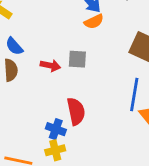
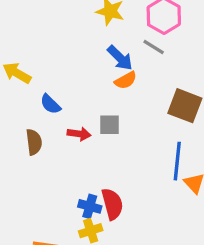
blue semicircle: (14, 46) -> (50, 104), moved
red semicircle: (76, 111) -> (112, 204), moved

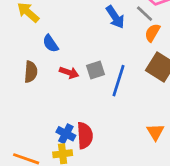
orange semicircle: (126, 80) -> (152, 33), moved, turned 138
gray square: (109, 125) -> (96, 70), turned -30
blue line: (177, 161) -> (118, 81), moved

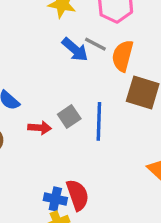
gray line: (145, 14) -> (95, 44), moved
orange semicircle: (152, 33) -> (123, 56), size x1.4

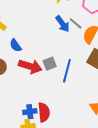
red arrow: (40, 128) -> (30, 66), size x1.6
blue cross: (55, 199) -> (30, 112), turned -32

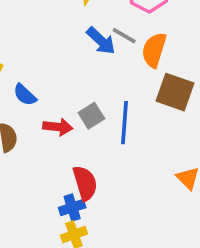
red arrow: (30, 66) -> (58, 127), size x0.7
red semicircle: (44, 112) -> (85, 183), moved

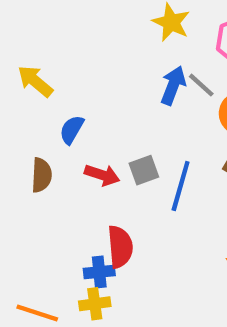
blue arrow: (101, 41) -> (173, 85), turned -124
blue semicircle: (25, 95) -> (72, 130), turned 65

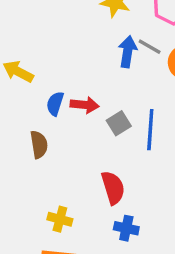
red arrow: (102, 175) -> (85, 105), moved
blue cross: (99, 272) -> (126, 228), moved, turned 30
yellow cross: (95, 304) -> (60, 219), moved, turned 35

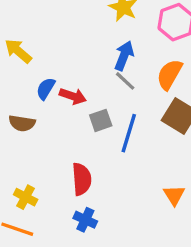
gray line: (150, 47) -> (125, 81), moved
brown semicircle: (39, 145) -> (22, 123), turned 95

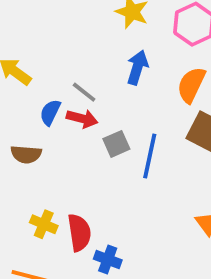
gray line: (125, 81) -> (84, 92), moved
red semicircle: (82, 179) -> (79, 233), moved
yellow cross: (26, 197) -> (44, 224), moved

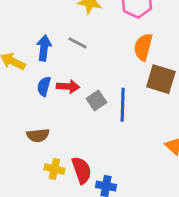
blue arrow: (137, 67) -> (44, 48), moved
gray line: (84, 92) -> (77, 43), moved
brown semicircle: (26, 154) -> (38, 135), moved

